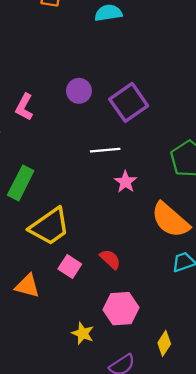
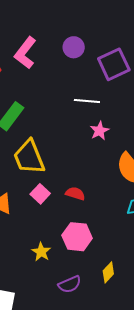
pink L-shape: (24, 107) -> (25, 53), size x1.4
yellow trapezoid: (50, 227) -> (29, 157), turned 93
red semicircle: (110, 259) -> (75, 194), turned -36

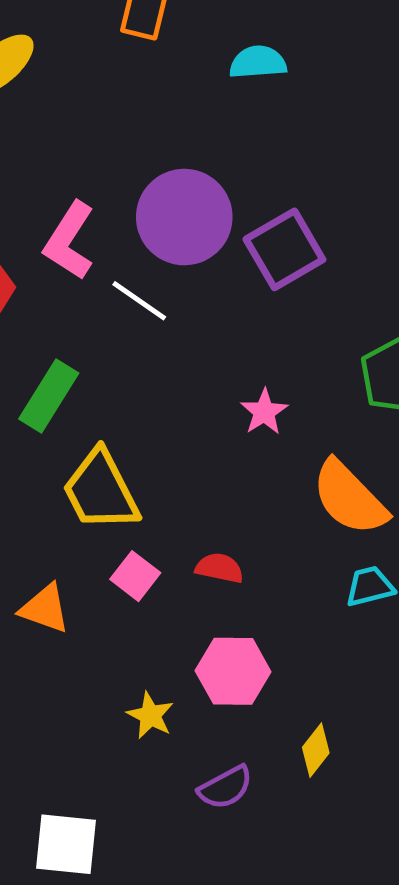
purple circle: (74, 47) -> (184, 217), size x1.8
white line: (87, 101) -> (139, 301), moved, turned 35

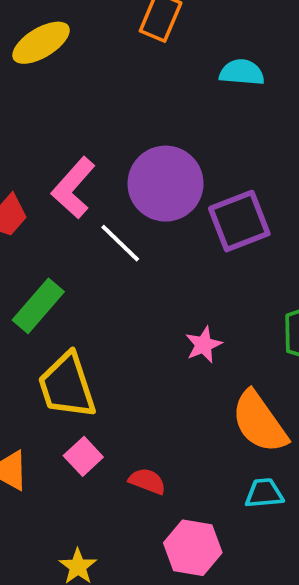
red semicircle: (219, 568) -> (147, 481), moved
pink hexagon: (233, 671) -> (193, 548), moved

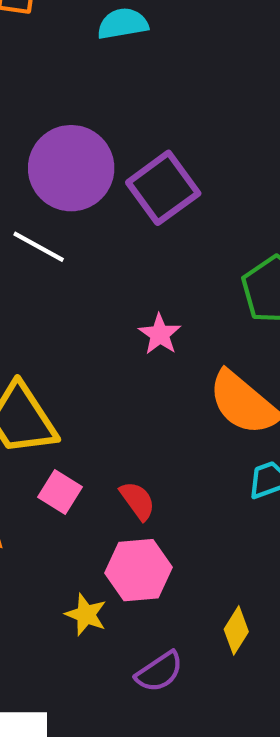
red semicircle: (147, 481) -> (137, 501), turned 48
pink hexagon: (193, 548) -> (139, 570), moved

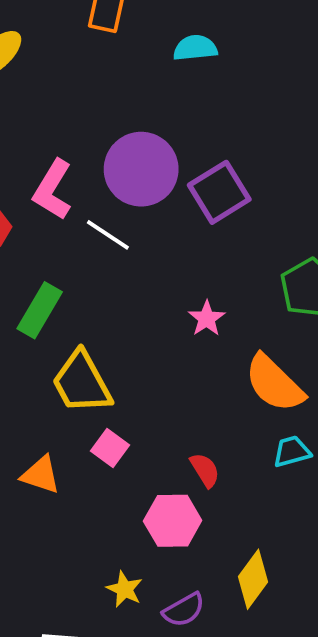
red semicircle: (137, 501) -> (205, 470), moved
yellow star: (86, 615) -> (125, 589), moved
yellow diamond: (236, 630) -> (253, 579), size x1.4

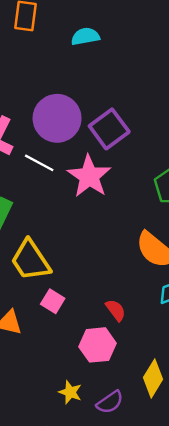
pink star: (207, 318) -> (89, 176), moved, size x1.8

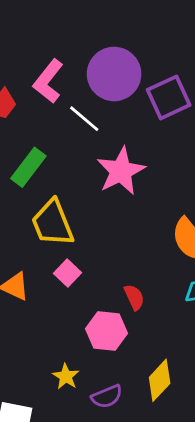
pink star: (89, 176) -> (121, 171), moved

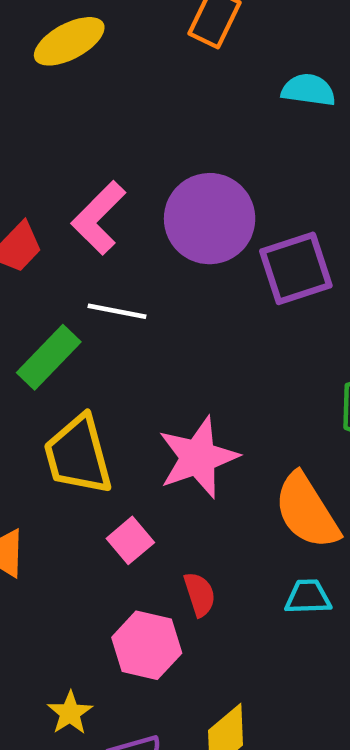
white line: (84, 119) -> (117, 311), moved, turned -36
pink star: (121, 171) -> (198, 457), moved
pink square: (67, 273) -> (130, 540), moved

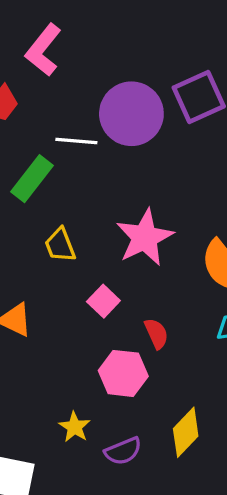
pink L-shape: (99, 218) -> (43, 50), moved
purple circle: (210, 219) -> (131, 114), moved
yellow trapezoid: (78, 455) -> (60, 245), size x0.6

